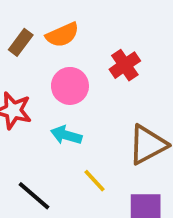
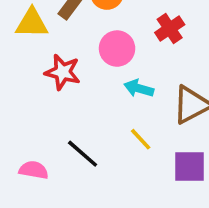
cyan arrow: (66, 135) -> (139, 88), moved

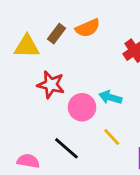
pink circle: (117, 49) -> (82, 107), moved

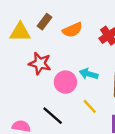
orange semicircle: (88, 28) -> (72, 30), moved

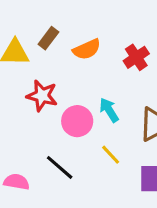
cyan arrow: (89, 74) -> (109, 110), turned 42

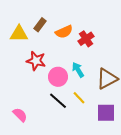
red cross: (136, 57) -> (86, 39), moved
black line: (60, 167) -> (58, 101), moved
pink semicircle: (17, 182) -> (20, 115), turned 35

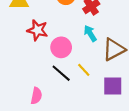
cyan arrow: (78, 70) -> (90, 33), moved
pink semicircle: (20, 115) -> (36, 96), moved, turned 56

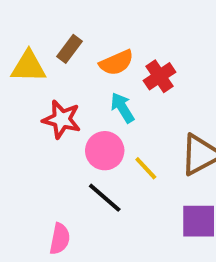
cyan arrow: (90, 33) -> (122, 108), moved
yellow line: (84, 70) -> (146, 168), moved

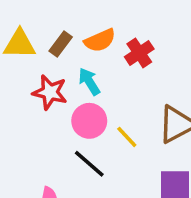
brown rectangle: (70, 49) -> (61, 44), moved
cyan arrow: (122, 108) -> (89, 82), moved

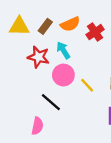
black line: (89, 164) -> (51, 102), moved

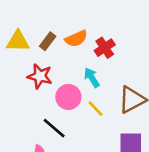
cyan arrow: (63, 50) -> (92, 78), moved

